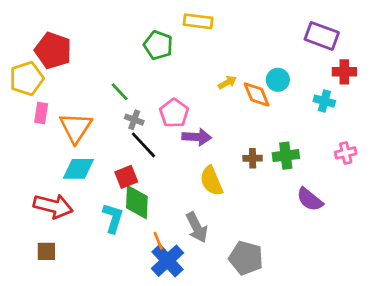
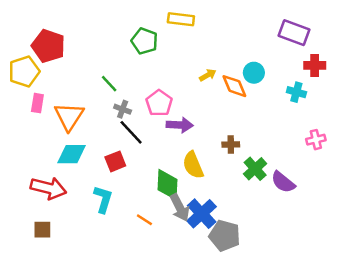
green cross: (286, 156) -> (255, 169), moved, turned -35
green diamond: (137, 202) -> (168, 185), moved
orange line: (158, 241) -> (144, 220), turned -35
blue cross: (167, 261) -> (202, 214), moved

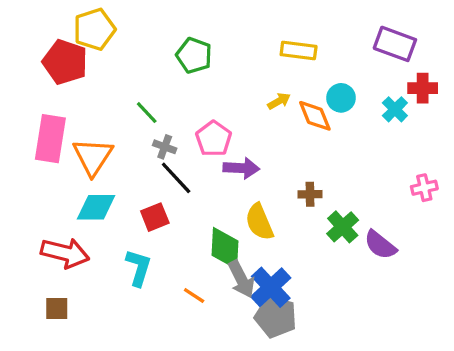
yellow rectangle: (181, 19) -> (299, 51), moved
yellow pentagon: (24, 71) -> (94, 29), moved
cyan cross: (296, 92) -> (395, 109), moved, turned 30
pink rectangle: (37, 103) -> (50, 139), size x1.8
gray pentagon: (225, 236) -> (276, 317), moved

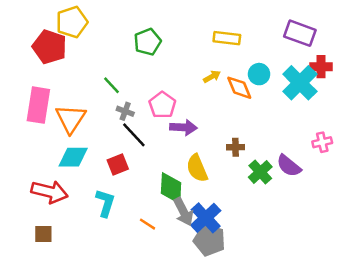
green pentagon: (194, 55) -> (147, 42), turned 30
cyan cross: (395, 109) -> (300, 83), size x1.8
purple semicircle: (380, 245) -> (289, 166), moved

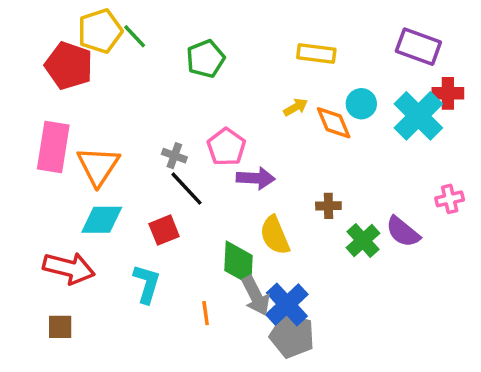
green line: (112, 85) -> (135, 36), moved
orange line: (147, 224) -> (206, 313), turned 49

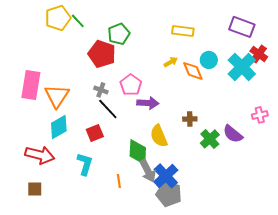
red pentagon: (69, 66) -> (102, 54), moved
red cross: (448, 93) -> (259, 54), turned 36
cyan diamond: (102, 220) -> (59, 127), turned -30

